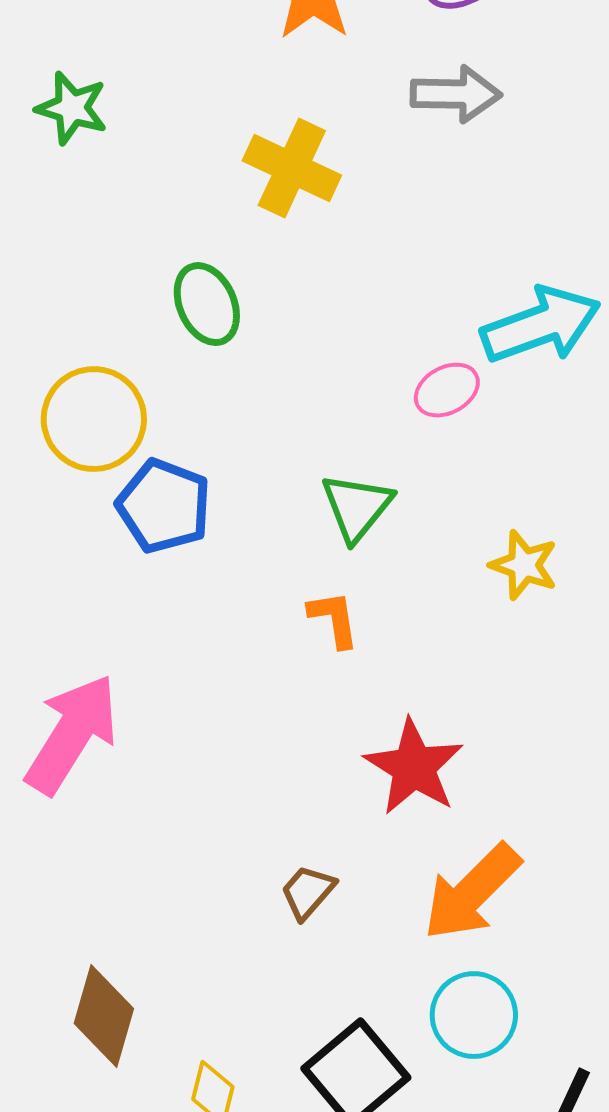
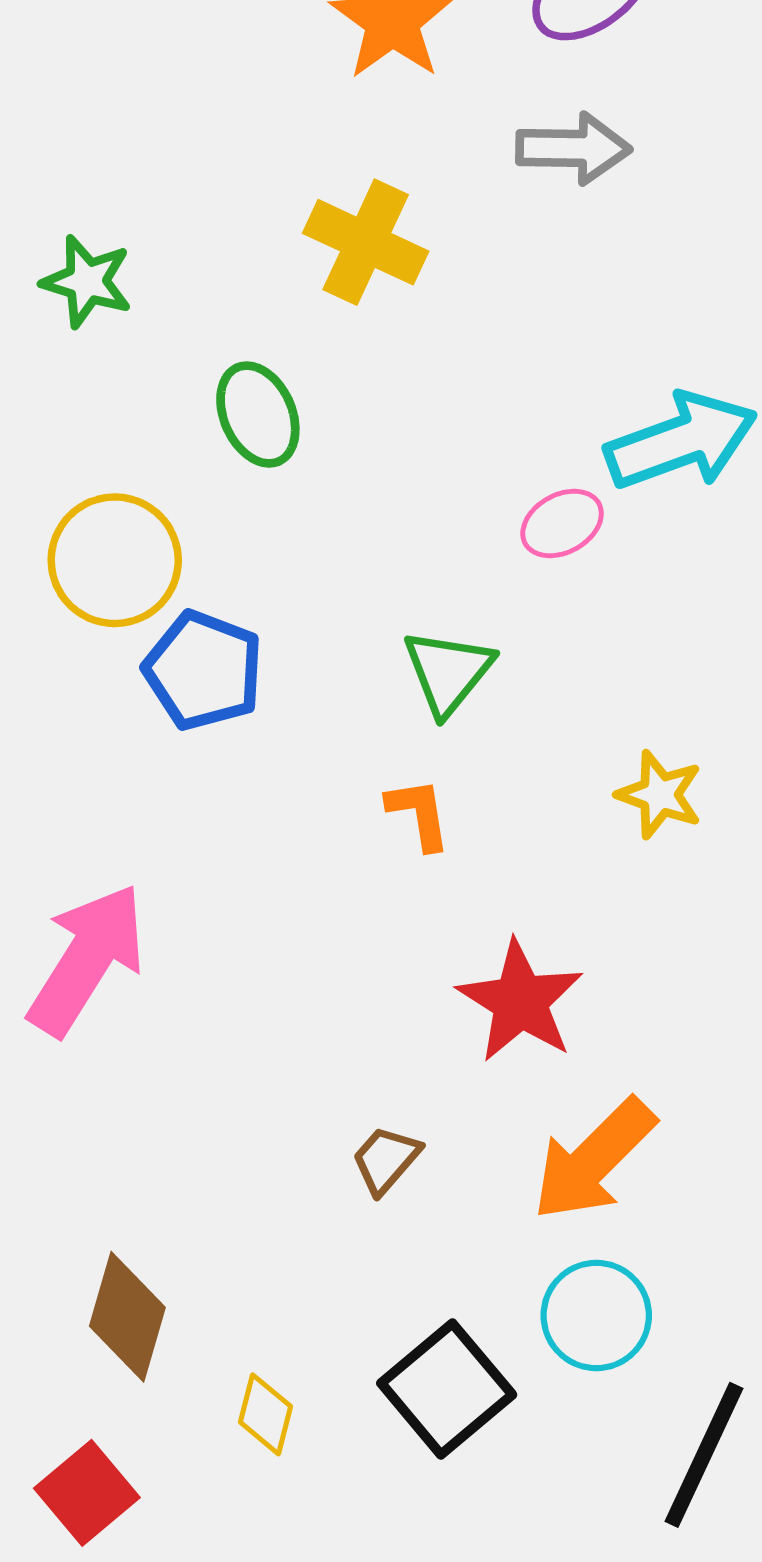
green star: (72, 108) -> (87, 281), moved
yellow star: (524, 565) -> (660, 795), moved

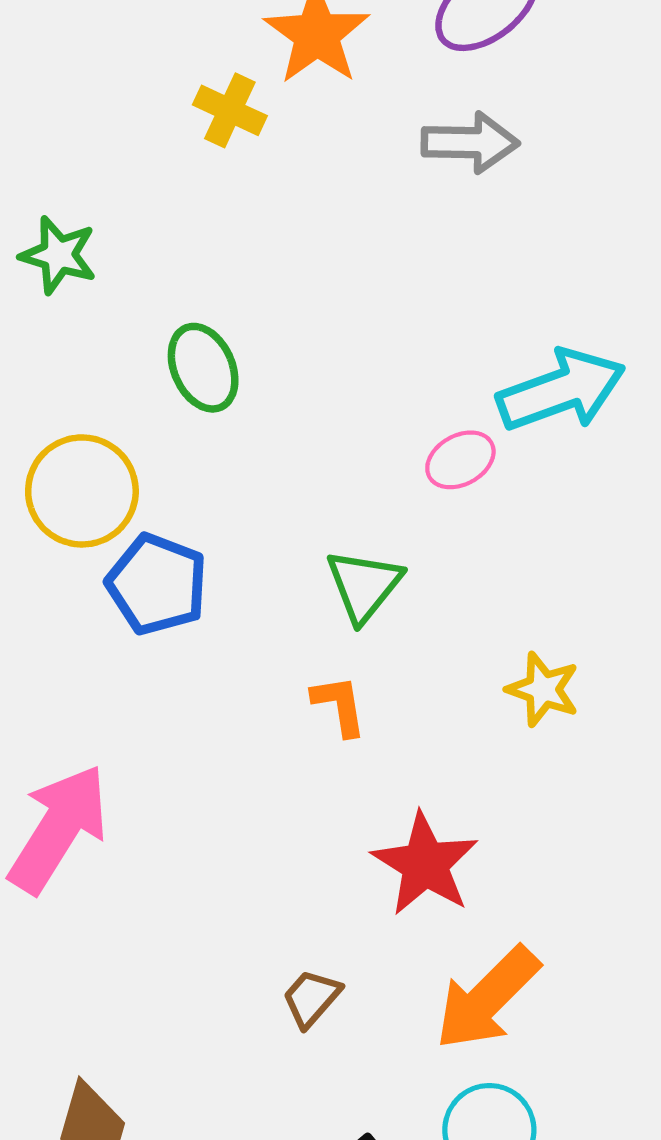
yellow cross: (366, 242) -> (230, 110), moved, size x0.7

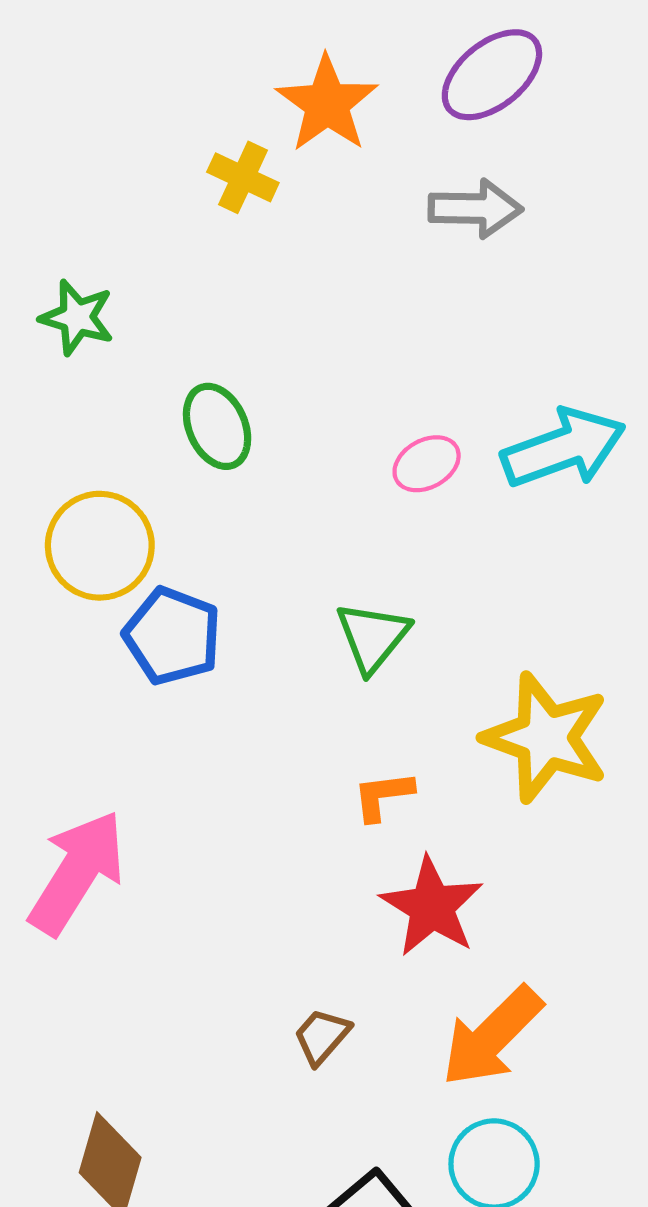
pink ellipse: (460, 460) -> (427, 464), moved
yellow star: (543, 689) -> (546, 738), size x1.8
orange L-shape: (339, 705) -> (383, 796), moved, turned -88

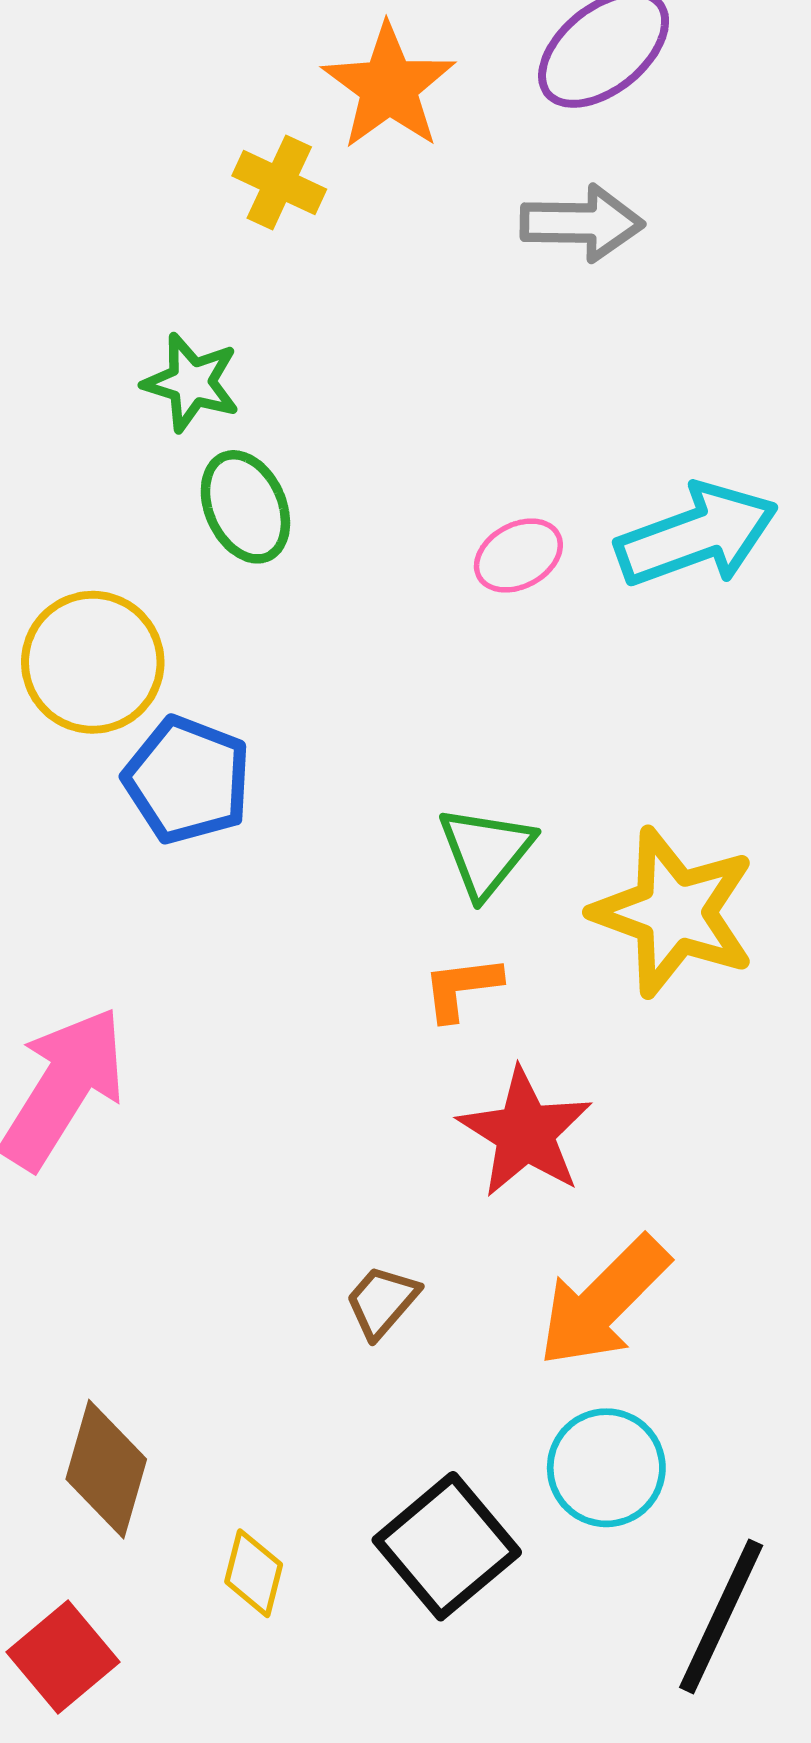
green star: (77, 317) -> (191, 383), moved
green triangle: (373, 637) -> (486, 851), moved

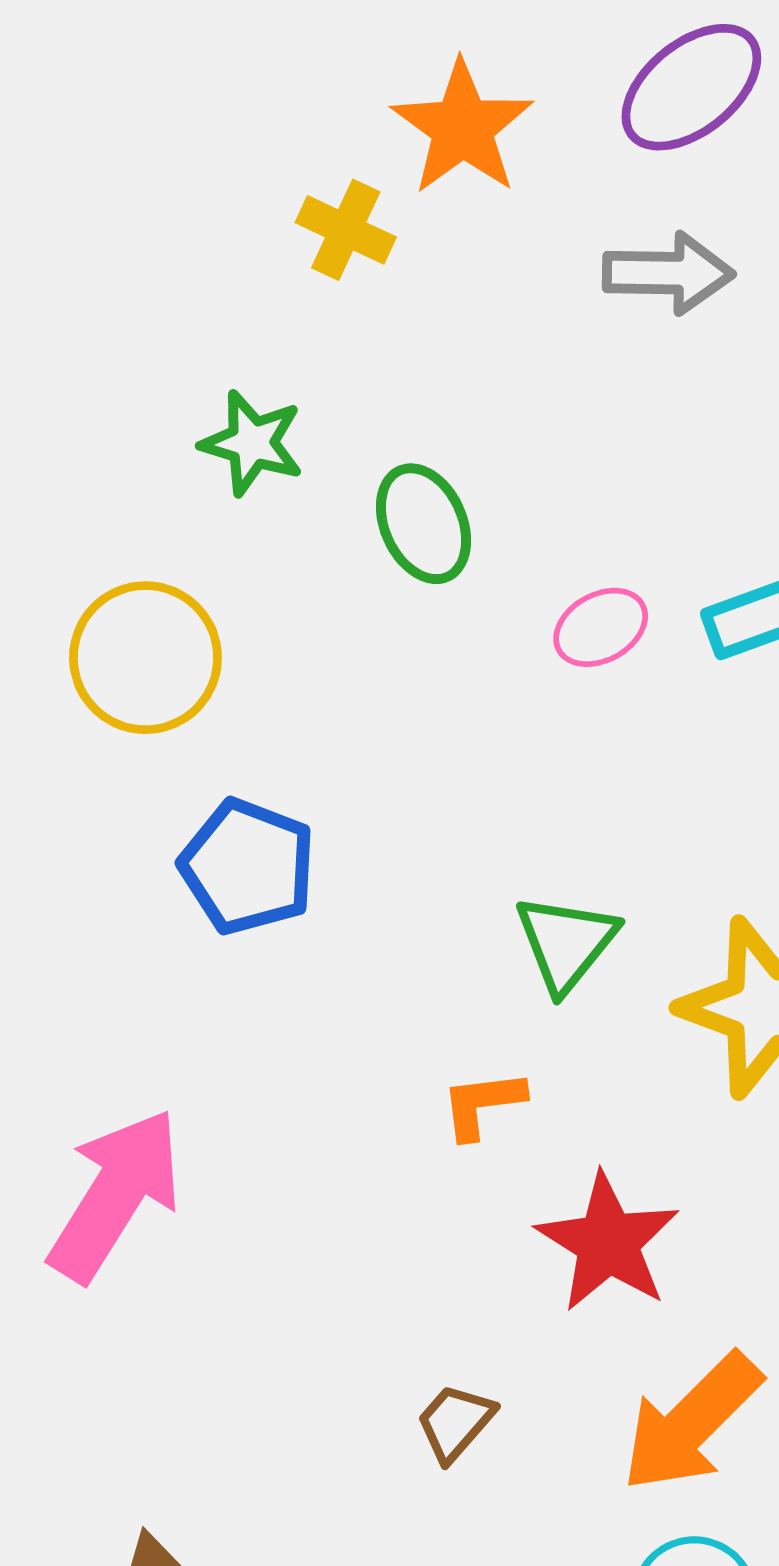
green ellipse: (245, 507) -> (423, 524), moved
yellow circle: (93, 662) -> (145, 658), moved
orange L-shape: (462, 988) -> (483, 1104), moved

